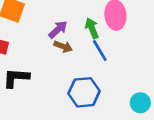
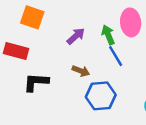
brown arrow: (63, 47) -> (81, 71), moved

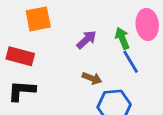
orange square: (32, 17) -> (38, 19), turned -30
black L-shape: (36, 82) -> (22, 91), moved

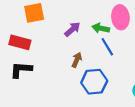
green arrow: (122, 38) -> (101, 28), turned -56
brown arrow: (92, 78) -> (77, 60), turned -88

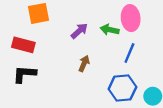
blue line: (107, 47) -> (129, 53), moved, turned 54
blue hexagon: (94, 82) -> (122, 88), moved

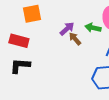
brown arrow: (84, 64) -> (75, 39), moved, turned -64

